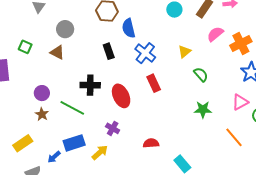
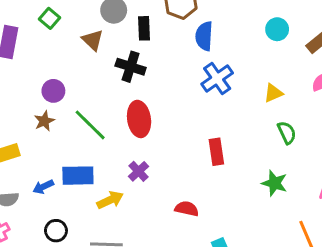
black rectangle: (109, 51) -> (144, 28), moved
red rectangle: (154, 83) -> (216, 152), moved
black cross: (90, 85) -> (131, 67), moved
red ellipse: (121, 96) -> (139, 119), moved

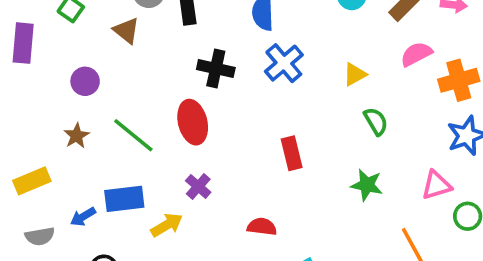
black cross: (131, 67) -> (216, 68), moved
purple circle: (53, 91) -> (85, 81), moved

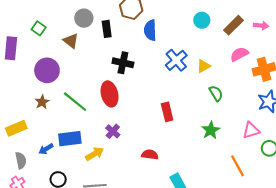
blue cross: (284, 63) -> (176, 60), moved
purple circle: (85, 81) -> (47, 70), size x1.5
green star: (367, 185) -> (211, 130), turned 30
gray semicircle: (40, 236) -> (21, 160), turned -91

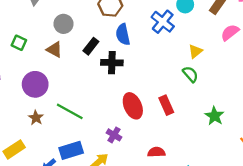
black rectangle: (107, 29) -> (91, 46), moved, turned 56
blue semicircle: (150, 30) -> (123, 34), moved
blue cross: (176, 60) -> (163, 22), moved
green semicircle: (216, 93) -> (190, 74), moved
red ellipse: (110, 94) -> (133, 106), moved

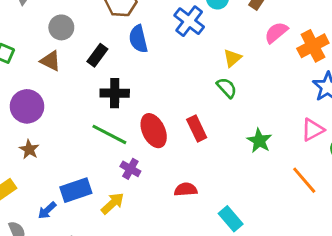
black cross: (112, 63) -> (115, 93), moved
green line: (70, 111) -> (109, 134), moved

